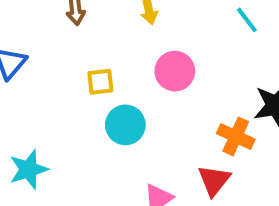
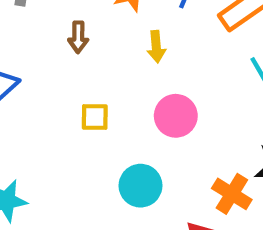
cyan circle: (125, 125) -> (141, 186), moved

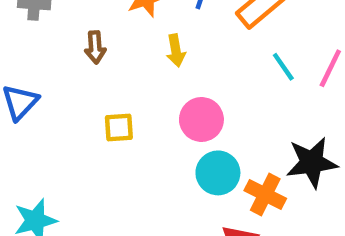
cyan circle: (141, 186) -> (218, 173), moved

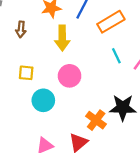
yellow arrow: (176, 51) -> (62, 38), size x1.5
cyan circle: (218, 173) -> (43, 100), moved

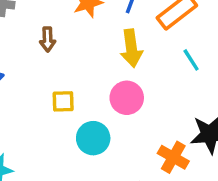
yellow arrow: (62, 38) -> (131, 48), moved

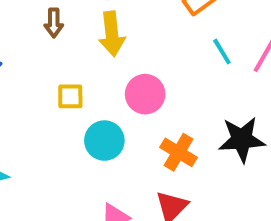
yellow arrow: (131, 48) -> (112, 34), moved
orange cross: (173, 157) -> (178, 152), moved

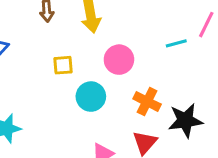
cyan line: (222, 52) -> (176, 43), moved, turned -70
black star: (242, 139) -> (185, 120), moved

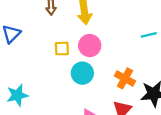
pink circle: (119, 60) -> (90, 46), moved

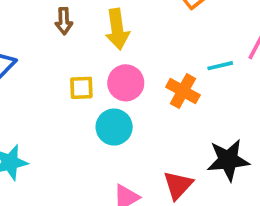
orange cross: (125, 78) -> (183, 91), moved

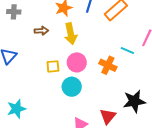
brown arrow: (64, 21) -> (42, 31), turned -88
cyan line: (220, 66) -> (127, 51), turned 40

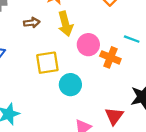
pink circle: (77, 62) -> (88, 45), moved
yellow square: (53, 66) -> (47, 63), size x1.5

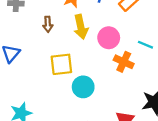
brown arrow: (32, 23) -> (48, 24), turned 91
pink circle: (88, 45) -> (109, 38), moved

